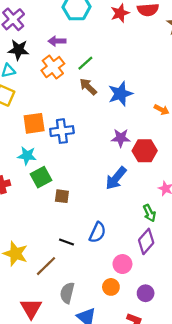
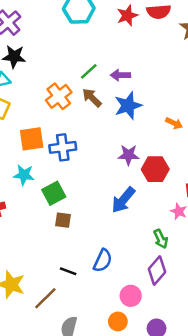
purple arrow: (57, 41) -> (120, 75), moved
orange cross: (53, 67) -> (59, 96), moved
green square: (41, 177) -> (54, 193), moved

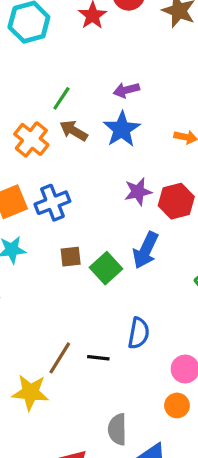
purple arrow: (120, 75) -> (126, 90), moved
green square: (54, 193) -> (106, 268), moved
brown square: (63, 220) -> (71, 257), moved
brown line: (45, 298) -> (60, 358), moved

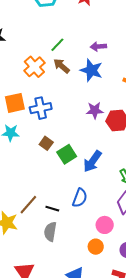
blue star: (122, 129) -> (91, 70), turned -30
blue arrow: (146, 250) -> (92, 161), moved
brown square: (71, 257) -> (46, 143), turned 32
gray semicircle: (117, 429) -> (50, 232), moved

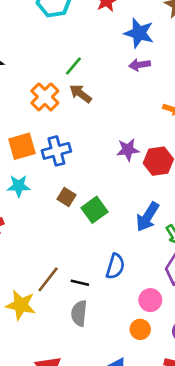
purple arrow: (98, 47) -> (140, 65), moved
blue star: (91, 70) -> (139, 33), moved
blue arrow: (92, 161) -> (148, 217), moved

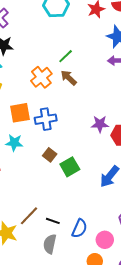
blue semicircle: (115, 266) -> (79, 228), moved

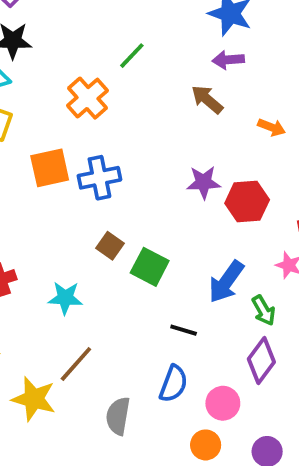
brown arrow: (69, 78) -> (207, 99), moved
cyan star: (14, 143) -> (65, 298), moved
green square: (70, 167) -> (150, 267), turned -30
black line: (53, 221) -> (184, 330), moved

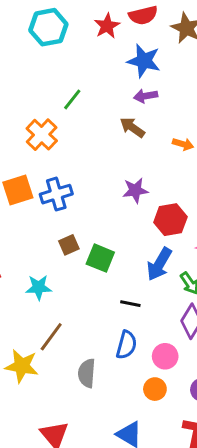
red hexagon: (247, 202) -> (170, 220), moved
brown square: (110, 246) -> (69, 245), turned 36

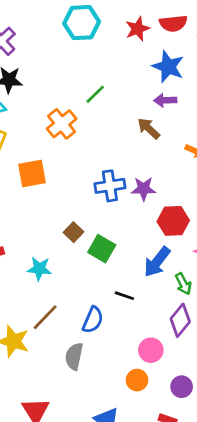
blue cross: (56, 194) -> (110, 186), moved
brown square: (69, 245) -> (73, 232), turned -30
blue semicircle: (126, 345) -> (93, 320), moved

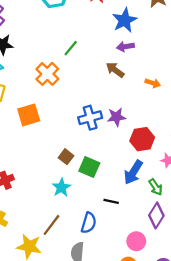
blue star: (168, 67) -> (125, 20), turned 30
cyan star: (39, 269) -> (61, 187), moved, turned -30

